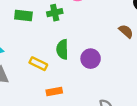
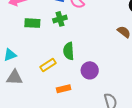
purple circle: (91, 59) -> (90, 70), moved
yellow rectangle: (38, 64) -> (48, 65), turned -56

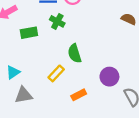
green cross: (60, 19) -> (57, 21), turned -32
purple circle: (90, 70) -> (109, 77), moved

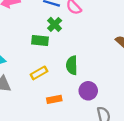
green rectangle: (29, 33) -> (40, 41), moved
green semicircle: (75, 53) -> (72, 65), moved

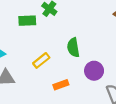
green rectangle: (40, 41) -> (27, 21), moved

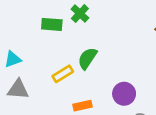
green semicircle: (73, 47) -> (87, 58), moved, turned 36

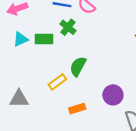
cyan triangle: (13, 59) -> (21, 39), moved

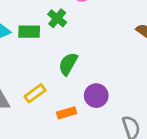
yellow rectangle: (57, 82) -> (35, 93), moved
purple circle: (113, 95) -> (96, 96), moved

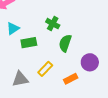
green cross: (57, 18) -> (53, 24), moved
green rectangle: (29, 32) -> (29, 43), moved

